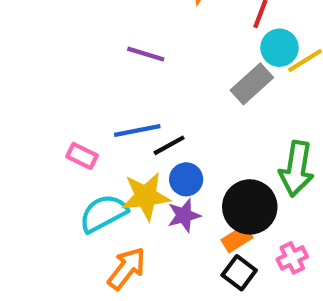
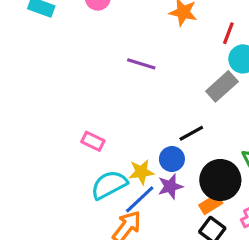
blue line: (137, 131) -> (140, 199), moved, turned -32
black line: (169, 145) -> (191, 133), moved
yellow star: (146, 196) -> (141, 172), size x0.7

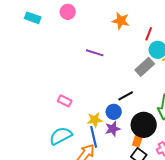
cyan semicircle: (109, 185) -> (61, 136), moved
blue line: (140, 199) -> (94, 137), turned -60
orange rectangle: (211, 204) -> (138, 140), turned -40

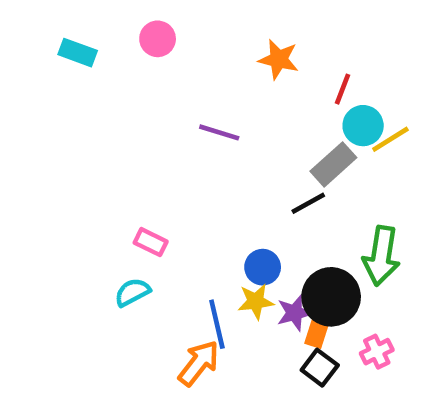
black line: (126, 96) -> (308, 203), moved
yellow star: (95, 120) -> (256, 301), moved
purple star: (113, 129) -> (295, 313), moved
cyan semicircle: (61, 136) -> (132, 292), moved, size x0.7

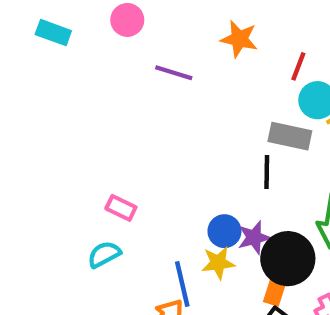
purple line: (219, 132) -> (174, 73), moved
gray rectangle: (333, 164) -> (290, 136), turned 54
black line: (308, 203) -> (267, 172), turned -60
purple star: (295, 313) -> (254, 237), moved

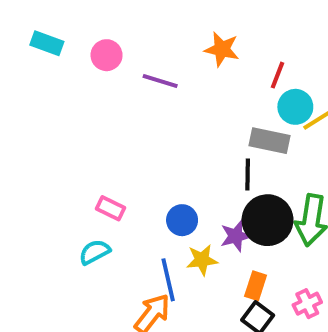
pink circle: (127, 20) -> (107, 55), moved
blue circle: (224, 231) -> (182, 220), moved
black circle: (288, 259) -> (268, 220), moved

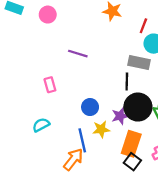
purple line: (160, 81) -> (78, 54), moved
pink rectangle: (110, 208) -> (50, 85), moved, turned 48
orange rectangle: (256, 286) -> (131, 144), size x1.6

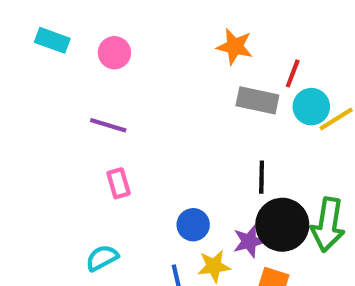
purple line: (78, 54) -> (108, 125), moved
gray rectangle: (139, 62) -> (257, 100), moved

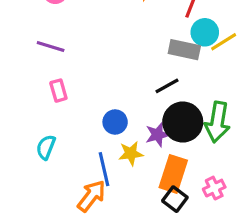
gray rectangle: (257, 100) -> (184, 50), moved
black line: (262, 177) -> (167, 86), turned 60
cyan semicircle: (102, 258) -> (46, 147), turned -40

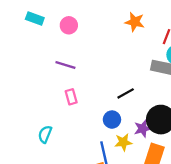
black line: (167, 86) -> (126, 93), moved
cyan semicircle: (46, 147) -> (45, 134), moved

